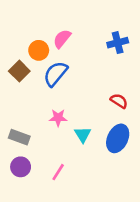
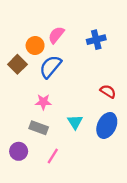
blue cross: (118, 43) -> (96, 40), moved
pink star: (58, 118) -> (43, 102), moved
gray rectangle: (19, 137) -> (39, 128), moved

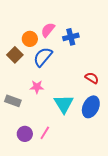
blue cross: (96, 40) -> (71, 37), moved
cyan triangle: (75, 122) -> (64, 104), size x1.5
gray rectangle: (39, 128) -> (13, 101), moved
purple circle: (19, 151) -> (25, 134), moved

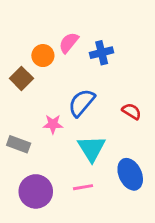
blue semicircle: (43, 57) -> (82, 103), moved
blue ellipse: (91, 107) -> (130, 174), moved, turned -50
pink line: (45, 133) -> (83, 187), moved, turned 48
purple circle: (25, 134) -> (36, 191), size x1.5

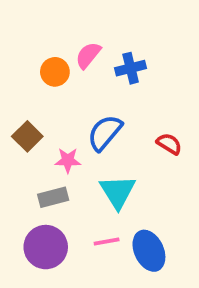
brown square: (21, 78) -> (27, 136), moved
gray rectangle: (19, 144) -> (53, 197), moved, turned -35
blue ellipse: (130, 174) -> (149, 251), moved

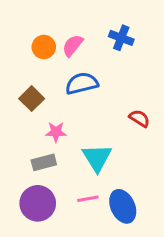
blue cross: (131, 68) -> (121, 38), moved, turned 35
orange circle: (55, 72) -> (44, 47), moved
blue semicircle: (105, 133) -> (82, 83), moved, turned 36
brown square: (27, 136) -> (32, 99), moved

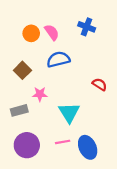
pink semicircle: (73, 45) -> (52, 32), turned 105
gray rectangle: (44, 162) -> (19, 110), moved

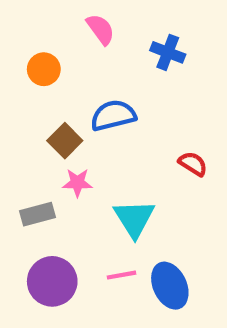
pink semicircle: (52, 32) -> (101, 29), moved
orange circle: (31, 33) -> (44, 69), moved
brown square: (22, 70) -> (65, 141), moved

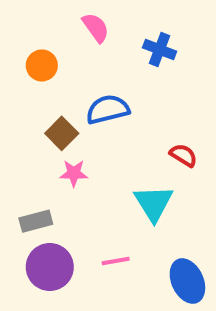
gray rectangle: (37, 214) -> (36, 221), moved
cyan triangle: (134, 218) -> (154, 203), moved
blue ellipse: (170, 286) -> (187, 281), moved

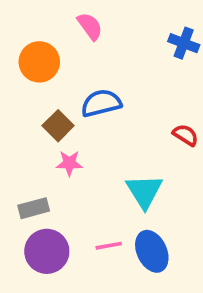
blue cross: (160, 49) -> (184, 43), moved
orange circle: (42, 65) -> (39, 62), size x1.4
red semicircle: (183, 155) -> (186, 135), moved
blue ellipse: (187, 281) -> (152, 251), moved

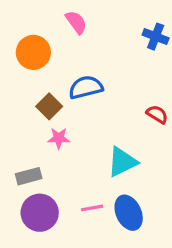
cyan triangle: (144, 191) -> (122, 162), turned 36

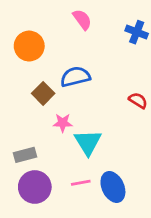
pink semicircle: (76, 22) -> (82, 20), moved
pink star: (59, 138) -> (63, 123), moved
cyan triangle: (122, 162) -> (88, 142), moved, turned -36

